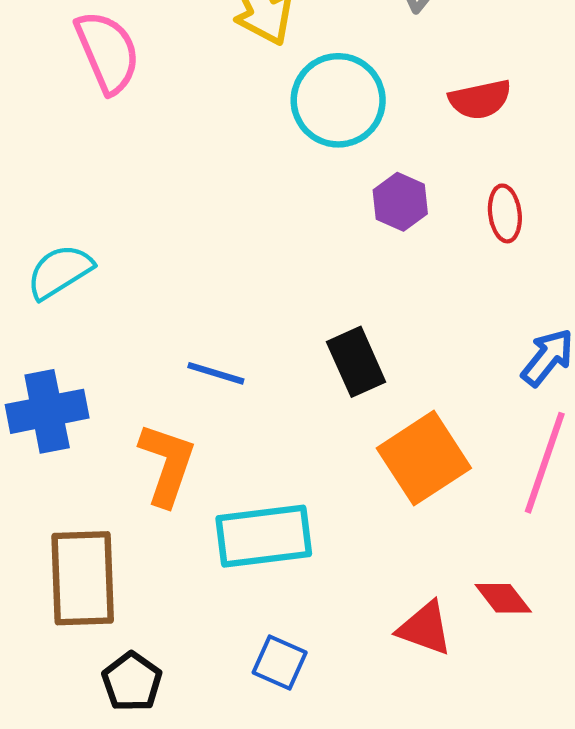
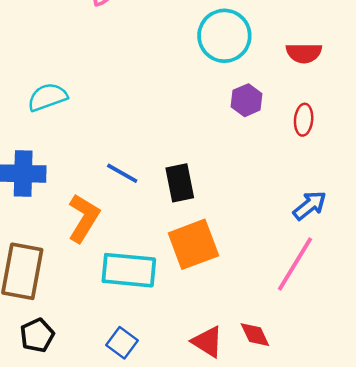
black rectangle: (356, 362) -> (180, 183), moved
orange square: (424, 458) -> (193, 244), moved

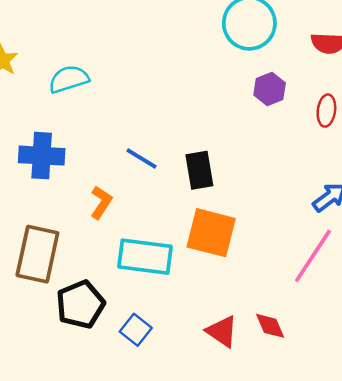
orange L-shape: (84, 218) -> (101, 202), size x0.7
orange square: (193, 244) -> (211, 233), turned 33
black pentagon: (37, 335) -> (80, 304), moved, size x1.4

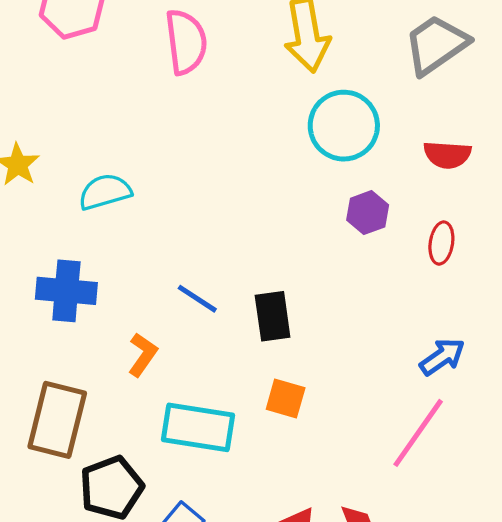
orange square: (211, 233) -> (286, 399), size x0.6

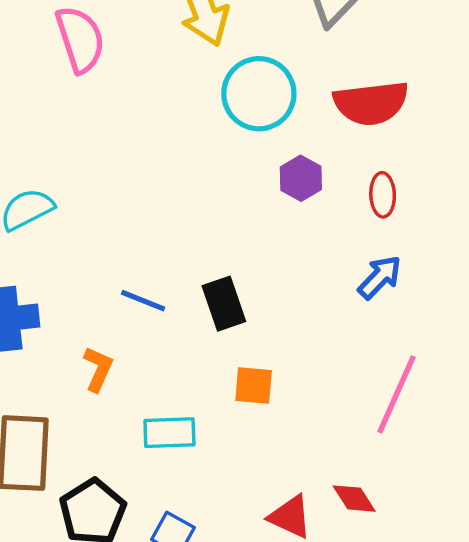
red semicircle: (447, 155) -> (371, 103), size x1.5
blue arrow: (442, 357) -> (380, 277), moved
cyan rectangle: (198, 427) -> (169, 433), size x0.7

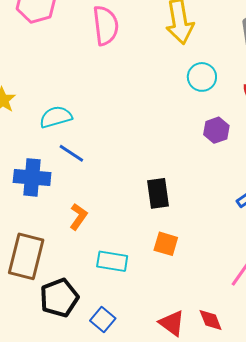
cyan circle: (259, 94) -> (202, 77), size x0.7
blue line: (143, 301) -> (71, 153), moved

